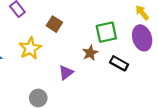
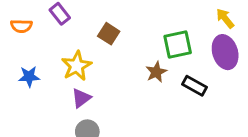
purple triangle: (66, 73) -> (81, 98), moved

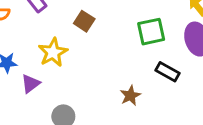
brown star: (156, 72) -> (130, 96), moved
purple triangle: (81, 98) -> (31, 84), moved

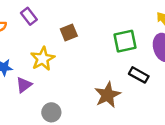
brown square: (84, 21) -> (69, 32), turned 35
brown star: (130, 96) -> (108, 95), size x1.5

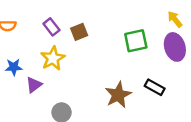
purple rectangle: (29, 16) -> (51, 27), moved
black rectangle: (139, 75) -> (155, 87), moved

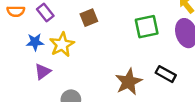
purple rectangle: (51, 27) -> (45, 13), moved
blue star: (14, 67) -> (35, 42), moved

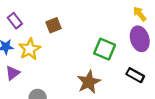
green square: (147, 27) -> (105, 49), moved, turned 35
black rectangle: (166, 74) -> (135, 75), moved

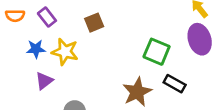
yellow star: (30, 49) -> (65, 52), turned -30
black rectangle: (135, 75) -> (175, 84), moved

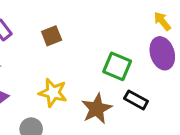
yellow star: (65, 52) -> (53, 93), moved

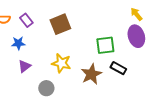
brown square: (52, 36) -> (60, 24), size x1.5
green square: (117, 66) -> (105, 45), turned -30

